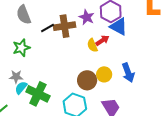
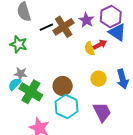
brown cross: (65, 26) -> (64, 27), turned -30
green star: (21, 48) -> (19, 44), turned 30
gray star: (16, 77) -> (21, 74), moved
brown circle: (87, 80) -> (63, 86), moved

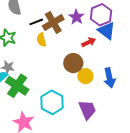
yellow semicircle: (89, 49) -> (41, 40), moved
brown circle: (63, 86) -> (73, 63), moved

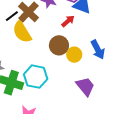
yellow semicircle: (41, 40) -> (22, 32), size x1.6
cyan hexagon: (52, 102) -> (36, 77), moved

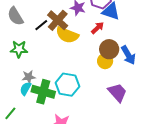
yellow semicircle: (22, 32) -> (67, 35), moved, turned -35
brown circle: (59, 45) -> (109, 49), moved

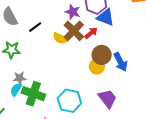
brown cross: (58, 20) -> (74, 31), moved
yellow semicircle: (67, 35) -> (61, 38), size x0.7
cyan hexagon: (67, 85) -> (69, 101), moved

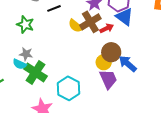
blue arrow: (120, 62) -> (128, 64), turned 144
cyan semicircle: (16, 90) -> (20, 64), turned -112
purple trapezoid: (107, 99) -> (108, 79), moved

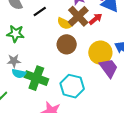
brown circle: (111, 52) -> (67, 44), moved
gray star: (26, 54) -> (14, 61), moved
yellow circle: (104, 62) -> (100, 53), size x1.5

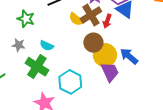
red arrow: (96, 19) -> (107, 21), turned 136
brown circle: (67, 44) -> (93, 43), moved
cyan semicircle: (19, 73) -> (47, 46), moved

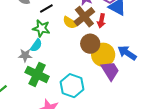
green star: (26, 19) -> (41, 28), moved
gray star: (19, 45) -> (25, 55), moved
cyan semicircle: (47, 46) -> (36, 45), moved, turned -72

